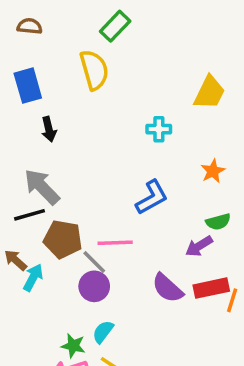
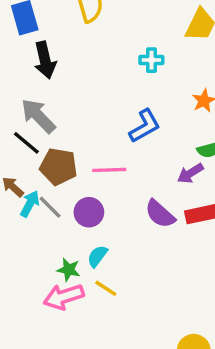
black arrow: (49, 129) -> (45, 60), size x1.5
black line: (30, 215) -> (26, 143), turned 56
gray line: (94, 262) -> (50, 207), moved

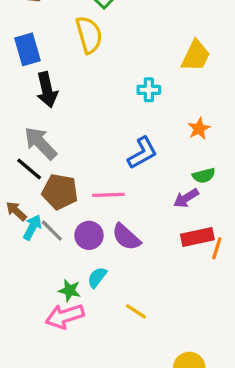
purple semicircle: (160, 214) -> (126, 237), moved
yellow line: (106, 288) -> (136, 311), moved

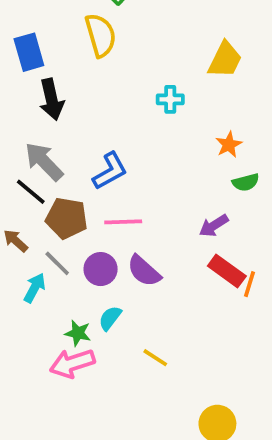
blue L-shape: (142, 153) -> (110, 171), moved
green semicircle: (204, 176) -> (246, 182), moved
cyan arrow: (32, 227) -> (35, 288), moved
red rectangle: (197, 237) -> (227, 271), turned 48

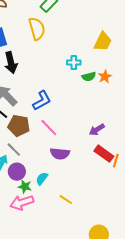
orange star: (229, 145) -> (105, 77), moved
green semicircle: (246, 182) -> (89, 77), moved
pink line: (123, 222) -> (49, 128), turned 48
purple circle: (101, 269) -> (17, 172), moved
purple semicircle: (144, 271) -> (60, 154), turned -36

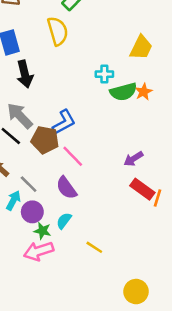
green semicircle: (89, 77) -> (123, 92), size x1.5
brown pentagon: (19, 126) -> (45, 140), moved
purple semicircle: (60, 154) -> (66, 188), moved, turned 48

